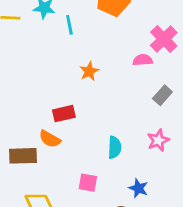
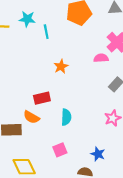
cyan semicircle: (115, 147) -> (66, 117), moved
pink square: (88, 183) -> (60, 150), turned -32

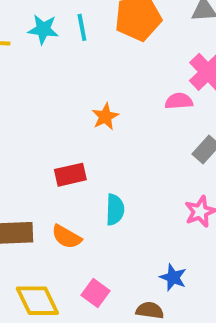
cyan line: (46, 32) -> (82, 27), moved
orange semicircle: (31, 117) -> (66, 237), moved
pink square: (60, 150) -> (96, 293), moved, turned -32

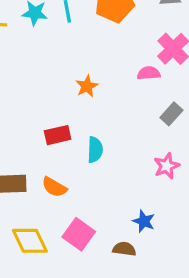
cyan semicircle: (115, 210) -> (95, 150), moved
pink square: (96, 293) -> (79, 234), size x1.4

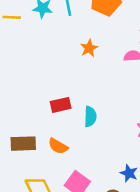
orange star: (87, 86) -> (89, 48), moved

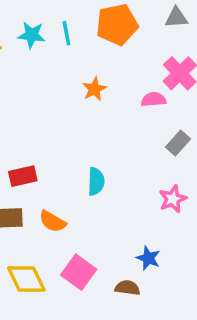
red rectangle: (61, 105) -> (23, 176), moved

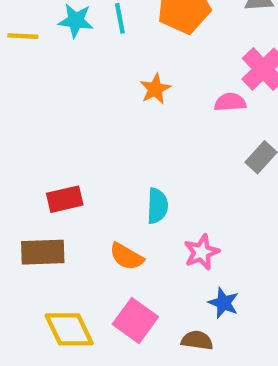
pink star: (173, 199) -> (201, 252), moved
orange semicircle: (52, 222) -> (126, 257), moved

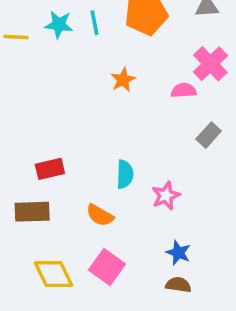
pink star: (201, 252) -> (166, 196), moved
brown semicircle: (197, 340) -> (178, 285), moved

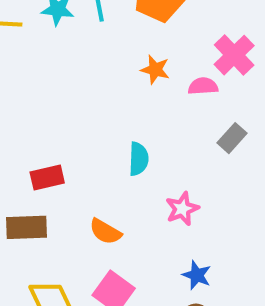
orange star: (123, 80) -> (155, 70), moved, turned -30
cyan semicircle: (125, 174) -> (139, 159), moved

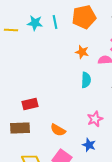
cyan semicircle: (139, 159) -> (86, 80), moved
blue star: (197, 275) -> (89, 145), moved

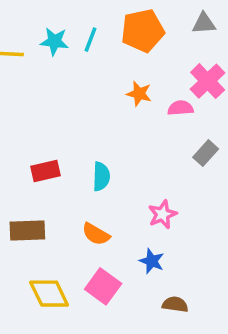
cyan line: (55, 22) -> (90, 40), turned 32
cyan semicircle: (86, 80) -> (101, 176), moved
red rectangle: (30, 104) -> (45, 171), moved

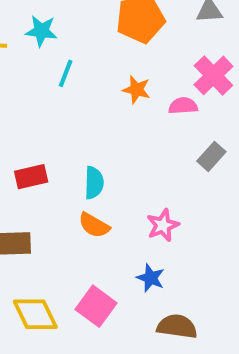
cyan line: (90, 40) -> (66, 73), moved
orange semicircle: (96, 234) -> (94, 225), moved
brown semicircle: (175, 304) -> (177, 326), size x1.4

